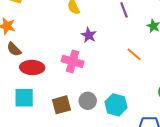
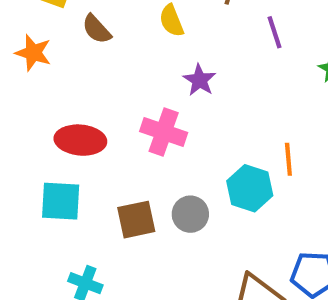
brown semicircle: (14, 49) -> (97, 29), moved
orange line: (134, 54) -> (288, 159), moved, turned 42
cyan hexagon: (116, 105) -> (250, 188), moved

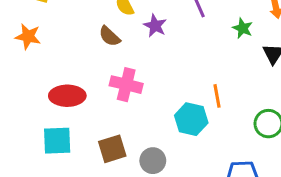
brown semicircle: (97, 29) -> (109, 36), moved
purple star: (199, 80) -> (155, 26), moved
gray circle: (190, 214) -> (153, 161), moved

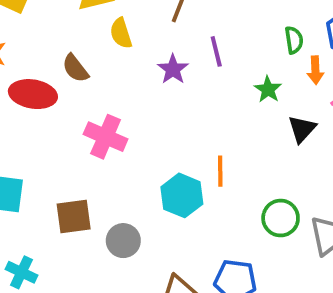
purple star: (155, 26) -> (173, 69), moved
brown semicircle: (109, 36) -> (75, 68), moved
red ellipse: (67, 96) -> (33, 94), moved

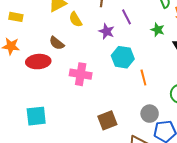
cyan hexagon: (182, 195) -> (123, 57), moved
brown square: (74, 217) -> (107, 120), moved
gray circle: (123, 241) -> (150, 114), moved

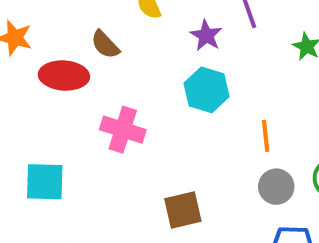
cyan hexagon: (123, 57) -> (207, 90), moved
pink cross: (81, 74) -> (123, 130), moved
gray circle: (150, 114) -> (276, 187), moved

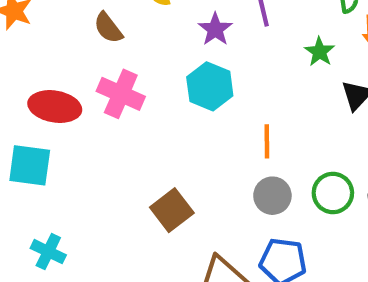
red ellipse: (64, 76) -> (55, 107), moved
pink cross: (123, 130) -> (121, 94), moved
brown square: (183, 210) -> (172, 210), turned -30

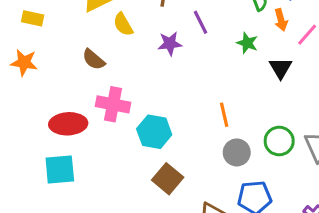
purple star: (215, 29) -> (170, 44), turned -30
cyan hexagon: (210, 86) -> (154, 132), moved

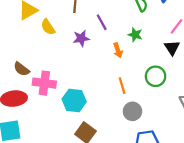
orange arrow: (281, 20) -> (118, 50), moved
brown semicircle: (94, 60) -> (22, 69), moved
black triangle: (281, 68) -> (172, 48), moved
green circle: (279, 141) -> (156, 76), moved

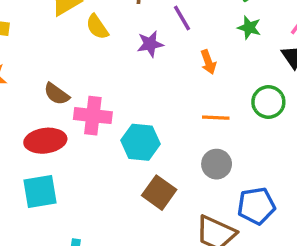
green star: (135, 35) -> (249, 28), moved
orange line: (122, 86) -> (216, 118), turned -70
gray circle: (132, 111) -> (217, 164), moved

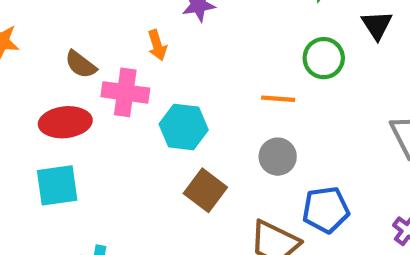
orange arrow: (208, 62) -> (157, 45), moved
green circle: (268, 102) -> (324, 58), moved

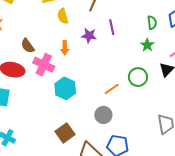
orange line: (278, 99) -> (112, 89), turned -56
brown square: (205, 190) -> (65, 133), moved

